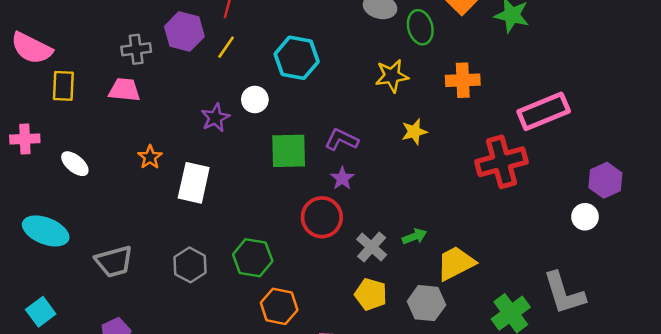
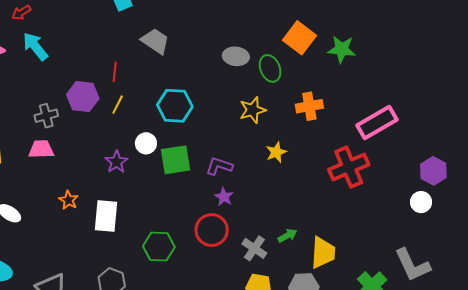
green square: (289, 151) -> (175, 160), moved
green hexagon: (253, 258) -> (159, 247), moved
yellow trapezoid: (456, 263) -> (323, 253), turned 128

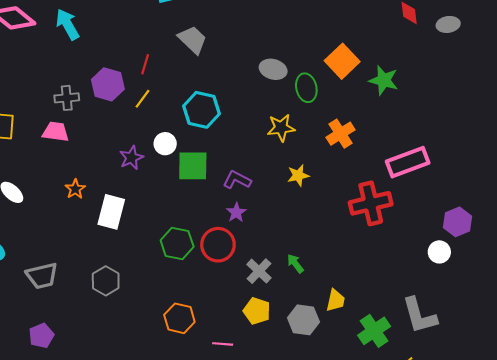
orange cross: (309, 106) -> (341, 134), turned -32
green arrow: (287, 236) -> (295, 264), turned -108
green hexagon: (159, 247) -> (177, 243), moved
yellow trapezoid: (323, 253) -> (336, 300), moved, size x0.7

